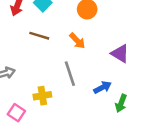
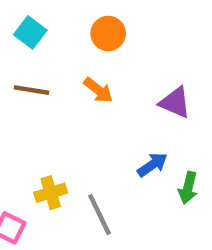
gray line: (70, 74) -> (100, 214), moved

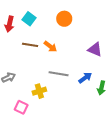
orange arrow: (98, 90) -> (50, 47), moved
gray line: (100, 214) -> (59, 74), moved, turned -54

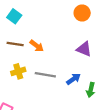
orange circle: (64, 19) -> (82, 13), moved
yellow cross: (39, 91) -> (18, 71), moved

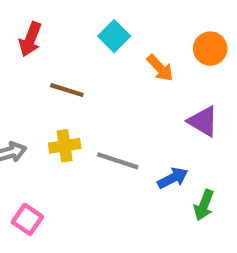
cyan square: (14, 16) -> (114, 36), moved
orange arrow: (37, 46) -> (160, 68), moved

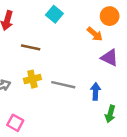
orange arrow: (160, 68) -> (95, 34), moved
blue arrow: (173, 178) -> (95, 91), turned -56
green arrow: (204, 205) -> (110, 114), moved

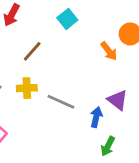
brown line: (31, 47) -> (32, 51), turned -72
purple triangle: (109, 58) -> (118, 100), moved

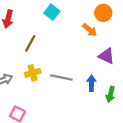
purple triangle: (118, 100) -> (106, 56), moved
green arrow: (108, 146) -> (111, 94), moved

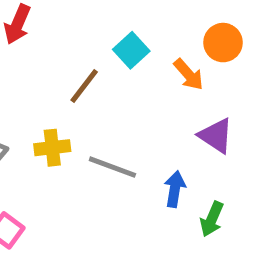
cyan square: (52, 12) -> (131, 50), moved
brown line: (30, 43) -> (84, 86), moved

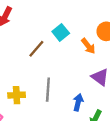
yellow cross: (52, 148) -> (17, 95), moved
gray line: (112, 167) -> (48, 90), turned 70

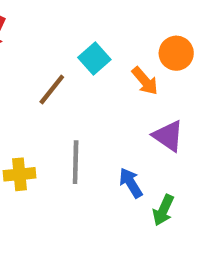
blue arrow: (78, 102) -> (131, 183), turned -42

